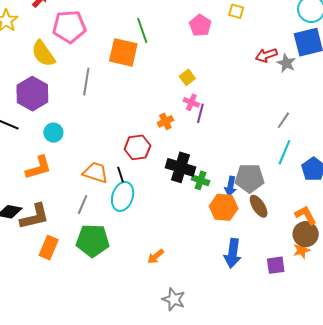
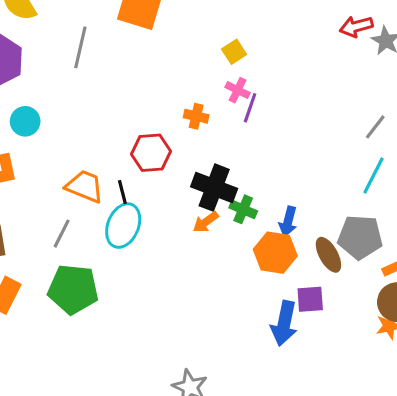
orange cross: (165, 121) -> (196, 116), turned 35
gray pentagon: (250, 178) -> (360, 237), moved
orange arrow: (156, 256) -> (206, 222), moved
purple square: (276, 265) -> (310, 299), moved

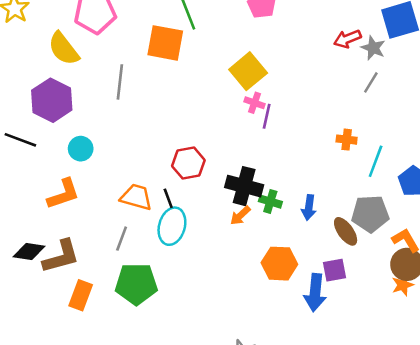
yellow square: (234, 52) -> (248, 71), size x1.8
orange cross: (196, 116) -> (347, 140), moved
gray line: (375, 127) -> (371, 82), moved
orange hexagon: (275, 253) -> (279, 264), moved

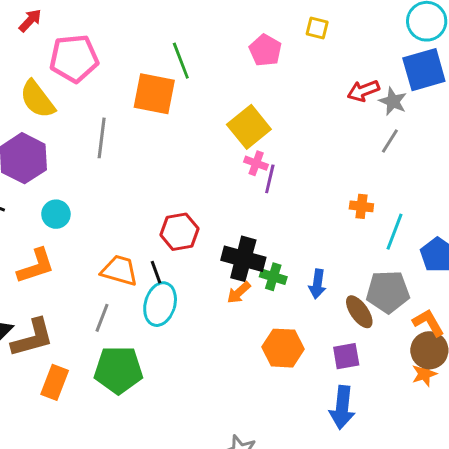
blue arrow: (315, 293) -> (342, 407), moved

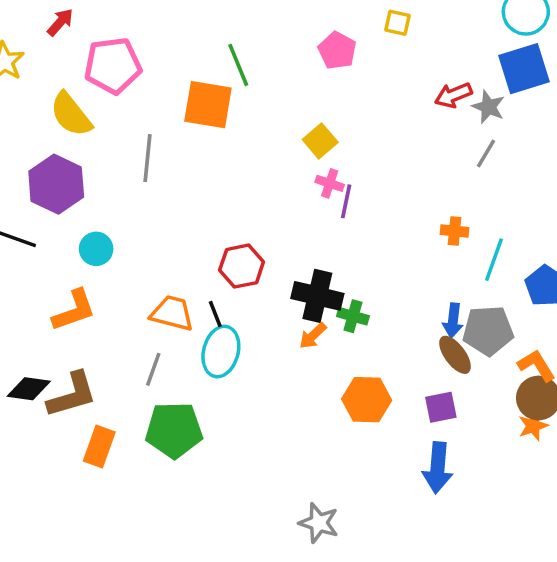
yellow square: (249, 127) -> (320, 141), size x0.7
blue arrow: (317, 284) -> (453, 321), moved

